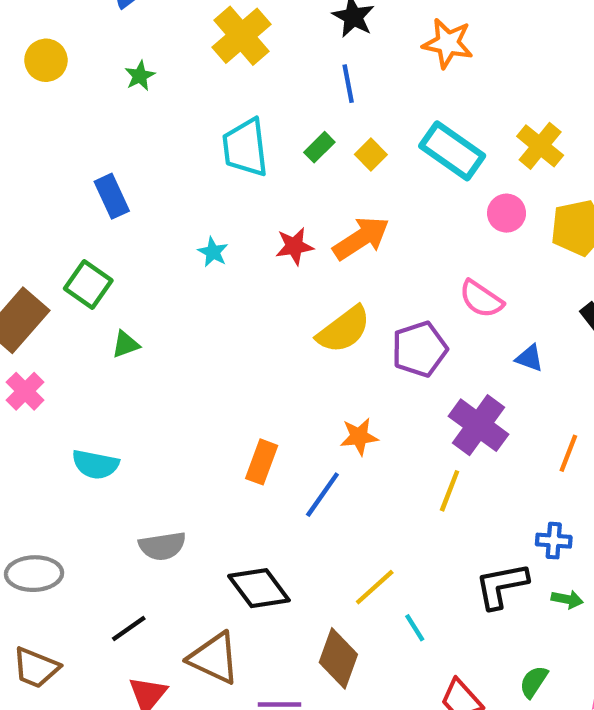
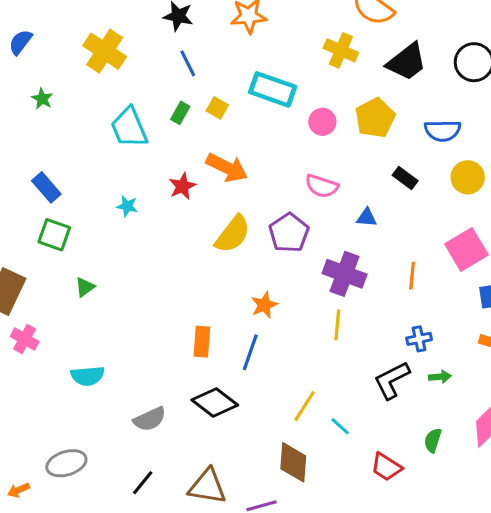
yellow cross: (540, 146) -> (341, 50), moved
orange arrow: (361, 238) -> (227, 168), turned 75
green square: (88, 285) -> (54, 235), moved
black diamond: (259, 588) -> (215, 402), moved

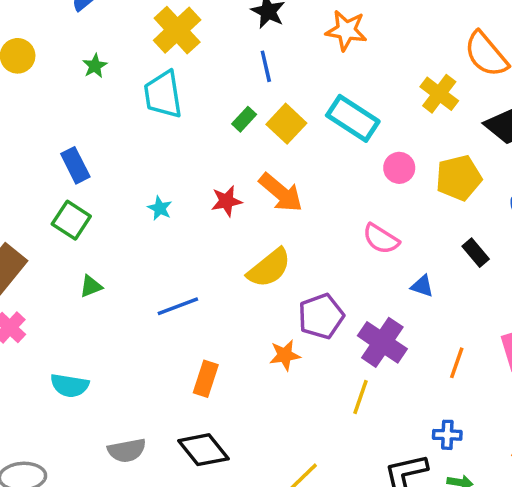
yellow square: (217, 108) -> (286, 124), size x1.5
cyan trapezoid: (129, 128) -> (163, 95), moved
purple pentagon: (289, 233) -> (321, 316), moved
blue line: (250, 352) -> (178, 306), moved, turned 36

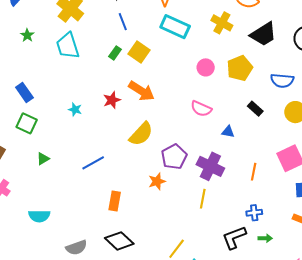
cyan rectangle: (353, 118) -> (175, 27), moved

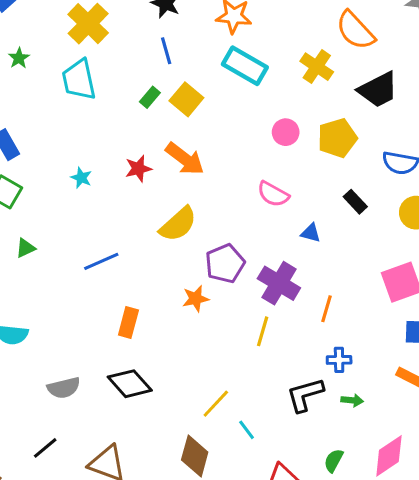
orange line: (254, 172) -> (327, 309), moved

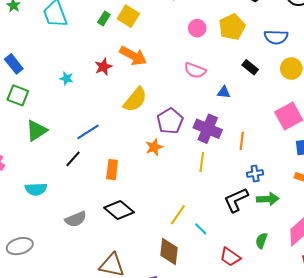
green triangle: (25, 248) -> (37, 131), size x1.6
green arrow: (352, 400) -> (268, 199), size x1.5
black line: (45, 448) -> (73, 159), moved

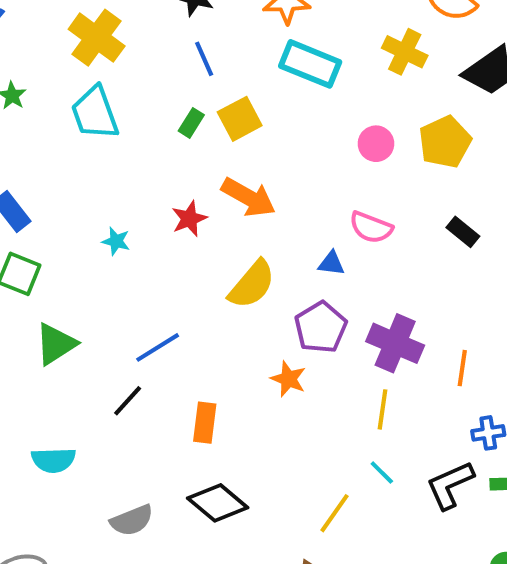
yellow square: (128, 16) -> (240, 119), turned 30
black rectangle: (250, 67) -> (463, 232), moved
blue triangle: (224, 92) -> (331, 263), moved
orange star: (154, 147) -> (288, 379), turned -30
cyan line: (201, 229) -> (382, 473), moved

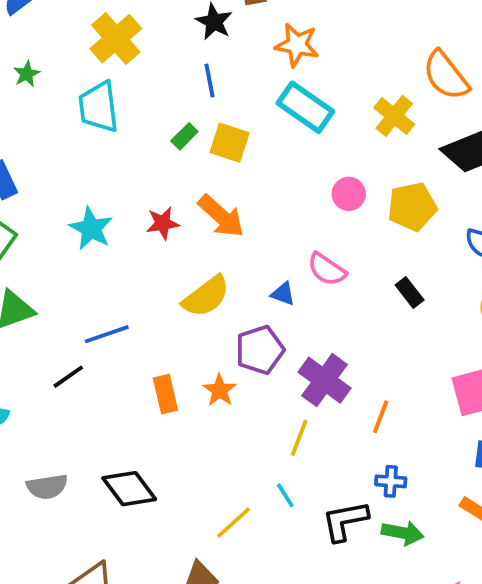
yellow square: (240, 119) -> (230, 143), turned 33
cyan star: (116, 241) -> (91, 229), size x1.6
orange rectangle: (205, 423) -> (165, 394), moved, turned -33

